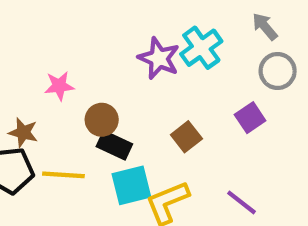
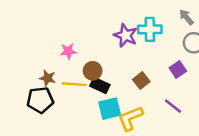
cyan cross: (201, 48) -> (150, 29), turned 35
yellow line: (63, 175) -> (74, 84), moved
purple line: (242, 202) -> (173, 106), moved

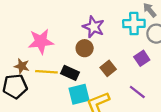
cyan cross: (150, 29) -> (134, 24), moved
pink star: (68, 51) -> (41, 41), size x1.6
brown circle: (93, 71) -> (85, 48), moved

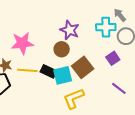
brown square: (108, 68) -> (83, 67), size x1.5
purple line: (137, 92) -> (119, 88), moved
cyan square: (79, 94) -> (63, 75), moved

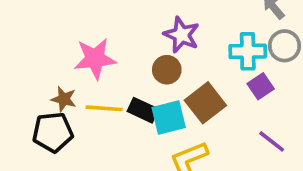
cyan cross: (106, 27) -> (248, 51), moved

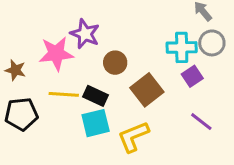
purple star: (181, 35) -> (85, 34), moved
brown star: (64, 99) -> (15, 70), moved
cyan square: (169, 118) -> (96, 123), moved

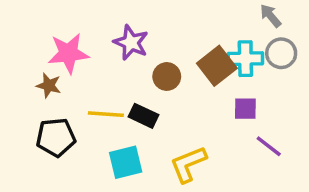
pink star: (56, 54) -> (68, 53), moved
purple square: (192, 76) -> (245, 109), moved, turned 35
brown square: (147, 90) -> (217, 66), moved
cyan square: (96, 123) -> (126, 162), moved

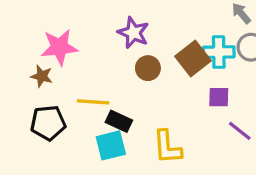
purple star: (131, 43) -> (133, 33), moved
black rectangle: (144, 116) -> (119, 121), moved
yellow L-shape: (188, 164) -> (167, 147), turned -72

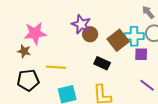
brown circle: (148, 68) -> (90, 34), moved
purple square: (219, 97) -> (141, 54), moved
black rectangle: (119, 121) -> (102, 63), moved

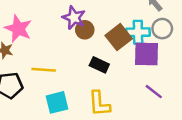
pink star: (35, 33) -> (18, 29), turned 30
purple square: (141, 54) -> (146, 54), size x1.6

